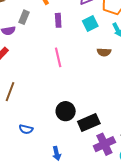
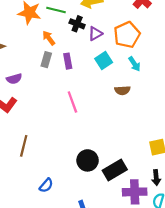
gray rectangle: (24, 17) -> (46, 60), moved
blue semicircle: (26, 129) -> (46, 185), turned -56
purple cross: (104, 144) -> (135, 192), turned 30

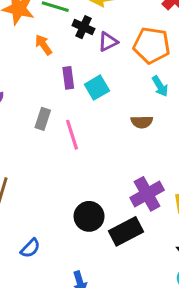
orange pentagon: (127, 35) -> (152, 45), turned 30
gray rectangle: (46, 60) -> (43, 119), moved
cyan square: (104, 60) -> (97, 88), moved
purple cross: (135, 192) -> (147, 194), moved, turned -30

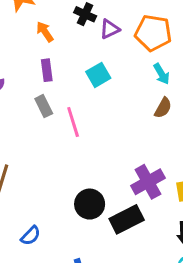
purple rectangle: (68, 78) -> (47, 70), moved
gray rectangle: (43, 119) -> (44, 106), turned -45
brown semicircle: (142, 122) -> (163, 108), moved, turned -60

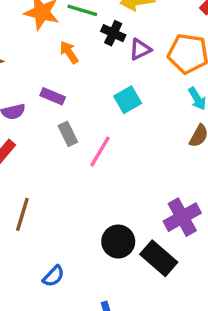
purple rectangle: (47, 70) -> (53, 96), moved, turned -60
pink line: (73, 122) -> (100, 151), turned 48
black rectangle: (127, 219) -> (159, 258), turned 68

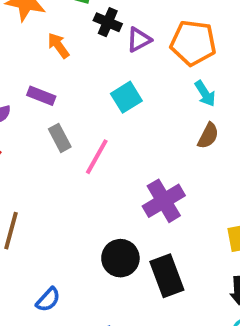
purple cross: (182, 217) -> (164, 201), moved
black rectangle: (159, 258) -> (167, 276), turned 30

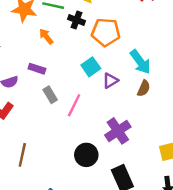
purple triangle: (139, 40) -> (110, 81), moved
orange pentagon: (193, 43) -> (106, 32), moved
cyan arrow: (205, 94) -> (140, 62), size x1.5
black circle: (120, 258) -> (86, 155), moved

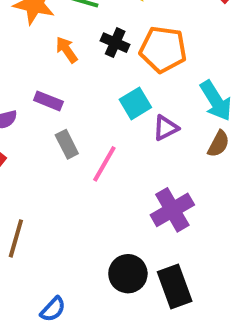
black cross: (77, 20) -> (115, 43), moved
black circle: (86, 155) -> (128, 274), moved

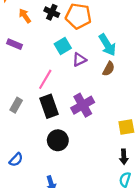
gray rectangle: (67, 144) -> (16, 105), moved, turned 56
black rectangle: (175, 286) -> (49, 106), moved

